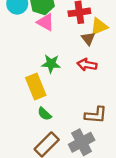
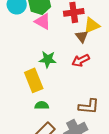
red arrow: (87, 65) -> (81, 60), turned -36
green semicircle: (44, 114) -> (42, 105), turned 136

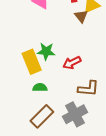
green star: (48, 59) -> (46, 51), moved
red arrow: (81, 60) -> (72, 63), moved

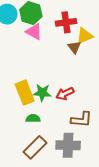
green star: (46, 51) -> (42, 93), moved
gray cross: (75, 114) -> (68, 145), turned 30

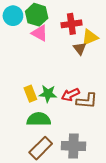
yellow rectangle: (25, 93) -> (30, 94), size x0.7
green semicircle: (33, 118) -> (39, 119), size x1.6
brown L-shape: (82, 119) -> (87, 101), moved

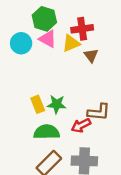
cyan circle: (13, 16) -> (21, 43), moved
yellow triangle: (90, 37) -> (71, 43), moved
red arrow: (70, 95) -> (81, 125), moved

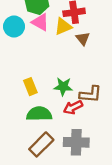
green star: (57, 104) -> (63, 87), moved

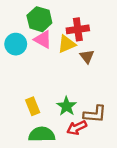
green star: (63, 87) -> (67, 106), turned 30

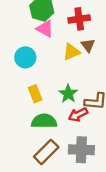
cyan circle: (16, 44) -> (25, 57), moved
yellow triangle: (67, 44) -> (71, 52), moved

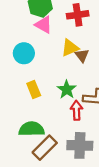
brown triangle: (88, 45) -> (82, 55), moved
red arrow: (78, 115) -> (77, 110), turned 114
green semicircle: (44, 121) -> (32, 129), moved

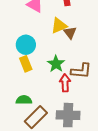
cyan circle: (24, 53) -> (26, 45), moved
green semicircle: (32, 129) -> (24, 100), size x0.7

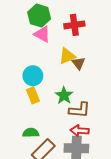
brown L-shape: (81, 71) -> (80, 110), moved
red arrow: (65, 83) -> (80, 131), moved, turned -84

